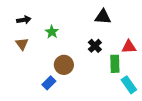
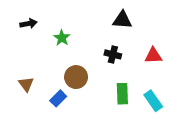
brown triangle: (22, 44) -> (26, 84), moved
black cross: (95, 46) -> (113, 54), turned -32
green rectangle: (115, 64) -> (122, 94), moved

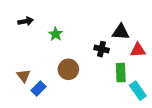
black triangle: (122, 20) -> (121, 32), moved
green rectangle: (122, 94) -> (121, 73), moved
blue rectangle: (58, 98) -> (38, 89), moved

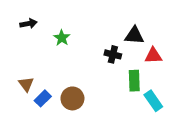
brown circle: (68, 69) -> (72, 98), moved

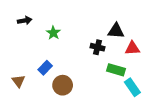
green rectangle: (134, 81) -> (116, 70), turned -72
brown triangle: (26, 84) -> (18, 81), moved
blue rectangle: (43, 98) -> (45, 68), moved

